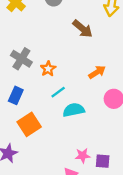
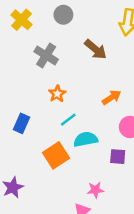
gray cross: (21, 59) -> (46, 55), moved
orange square: (29, 124) -> (56, 155), moved
purple square: (103, 161) -> (118, 157), moved

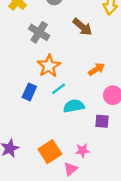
orange star: (57, 94) -> (49, 66), size x1.5
blue rectangle: (21, 123) -> (29, 92), moved
orange square: (56, 155) -> (50, 152), moved

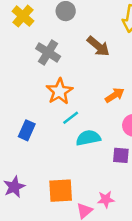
blue rectangle: (29, 92) -> (27, 130), moved
pink star: (82, 151) -> (106, 199), moved
orange square: (50, 152) -> (61, 191), turned 30

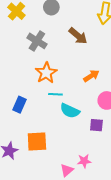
cyan line: (71, 118) -> (55, 94), turned 40
cyan semicircle: (88, 138) -> (70, 111), turned -144
orange square: (61, 191) -> (37, 142), moved

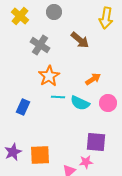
cyan semicircle: (70, 111) -> (80, 103), moved
purple square: (96, 125) -> (96, 142), moved, size x1.5
orange square: (37, 142) -> (40, 155), moved

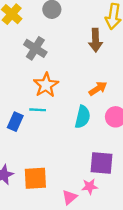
brown arrow: (80, 40) -> (96, 40), moved, turned 48
cyan line: (58, 97) -> (38, 110), moved
cyan semicircle: (80, 103) -> (83, 117), turned -102

